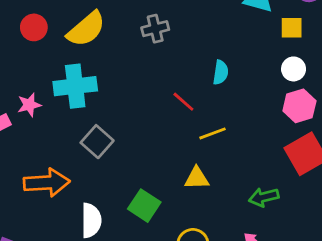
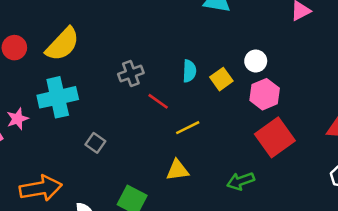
yellow square: (292, 28) -> (221, 79), moved, turned -30
gray cross: (155, 29) -> (131, 73), moved
gray square: (97, 142) -> (95, 143), moved, size x0.7

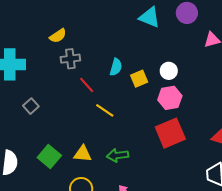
yellow semicircle: (62, 44) -> (58, 36), moved, size x0.6
yellow line: (188, 128) -> (105, 110), turned 48
yellow triangle: (178, 170) -> (83, 154), moved
green arrow: (241, 181) -> (118, 155), moved

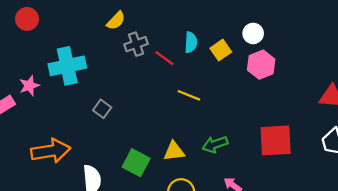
red line: (87, 85) -> (164, 58), moved
red square: (170, 133) -> (276, 140), moved, turned 32

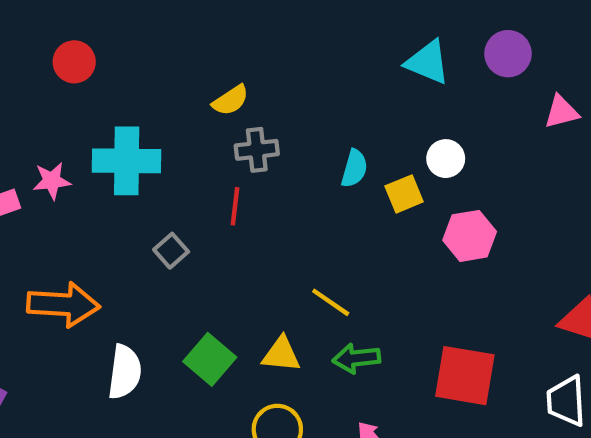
white circle: (253, 33) -> (446, 159), moved
red line: (164, 58) -> (235, 206), moved, turned 48
yellow line: (189, 95) -> (331, 302), moved

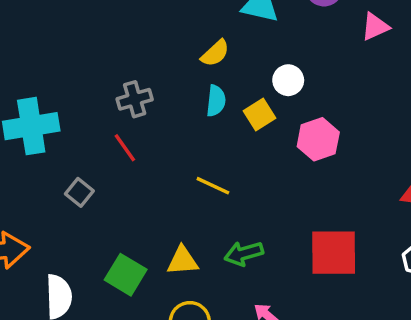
yellow semicircle: (231, 100) -> (215, 53), moved
red line: (235, 206) -> (125, 148), turned -32
yellow line: (331, 302) -> (213, 186), moved

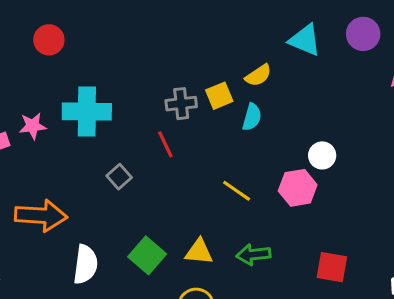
white circle: (288, 80) -> (322, 155), moved
yellow square: (260, 115) -> (219, 96), moved
pink hexagon: (318, 139) -> (298, 188), moved
red square: (334, 253) -> (332, 267), size x0.7

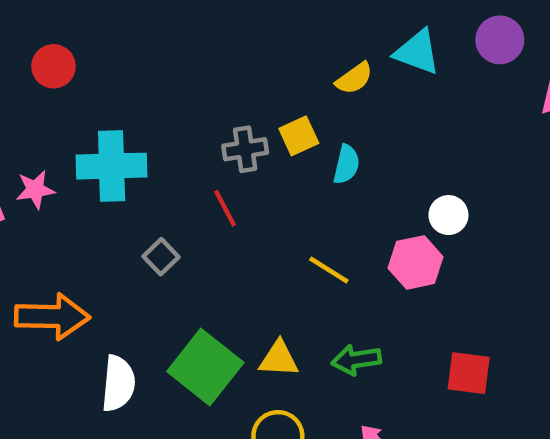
yellow semicircle: (258, 75) -> (354, 78), moved
green square: (147, 255) -> (205, 367), size x1.4

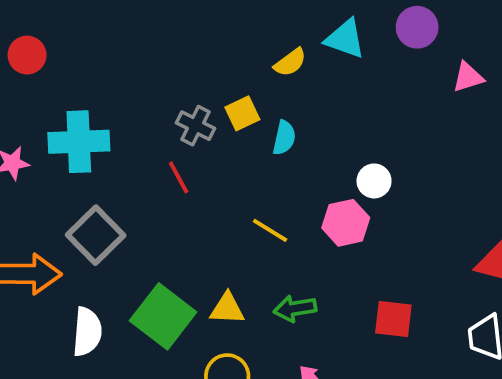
gray cross: (245, 149) -> (195, 126), turned 36
gray square: (161, 257) -> (96, 235), moved, size x1.8

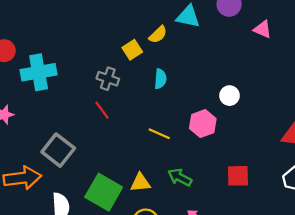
pink triangle: (468, 77) -> (263, 29), turned 48
yellow square: (242, 113) -> (132, 50), moved
cyan cross: (79, 142) -> (39, 72), moved
white circle: (374, 181) -> (230, 96), moved
green arrow: (295, 308) -> (180, 177), turned 45

